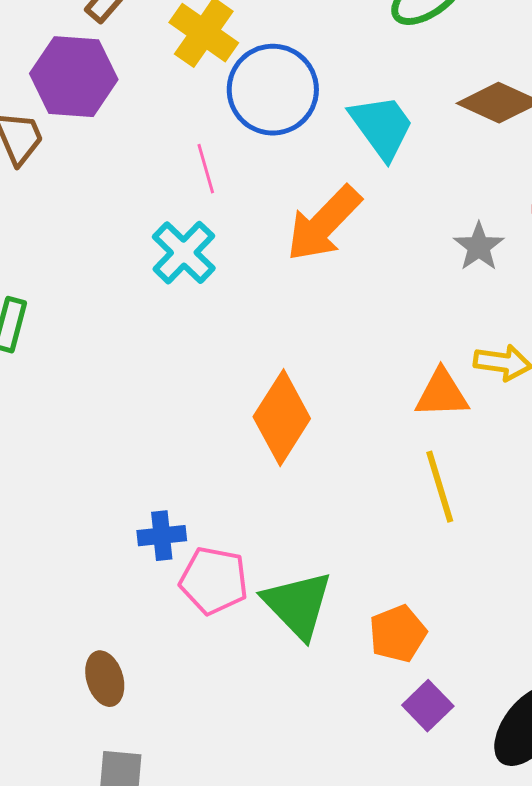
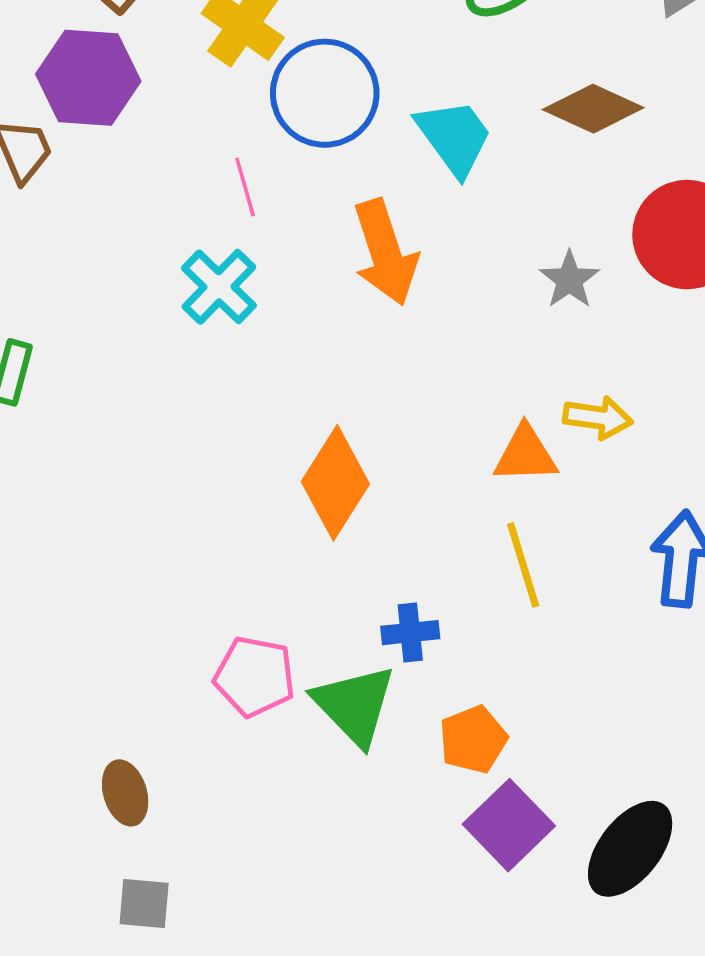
orange arrow: (324, 224) -> (385, 252), turned -62
blue cross: (162, 536) -> (410, 633), moved
purple square: (428, 706) -> (509, 825), size x1.5

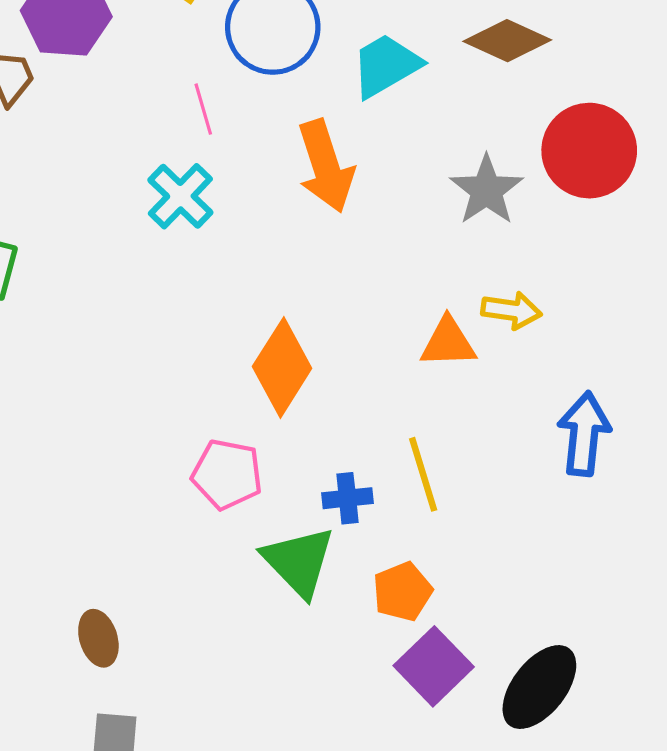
cyan trapezoid: (454, 137) -> (386, 65), turned -84
gray star: (569, 280) -> (486, 190), size x1.4
yellow line: (523, 565) -> (423, 474), moved
pink pentagon: (255, 677) -> (227, 474), moved

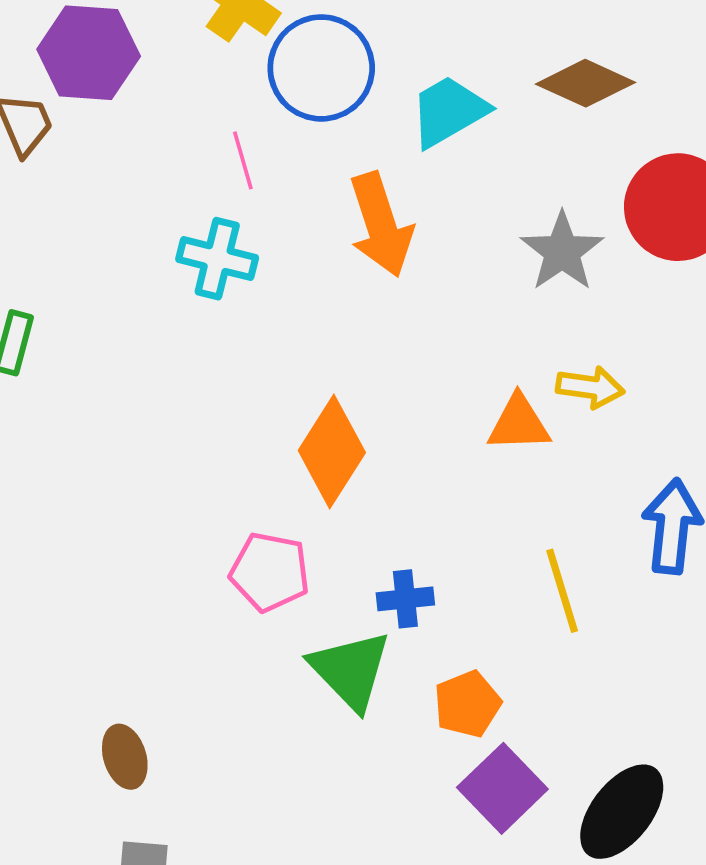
cyan cross: (180, 196) -> (217, 259), turned -30
yellow line: (423, 474) -> (562, 591), moved

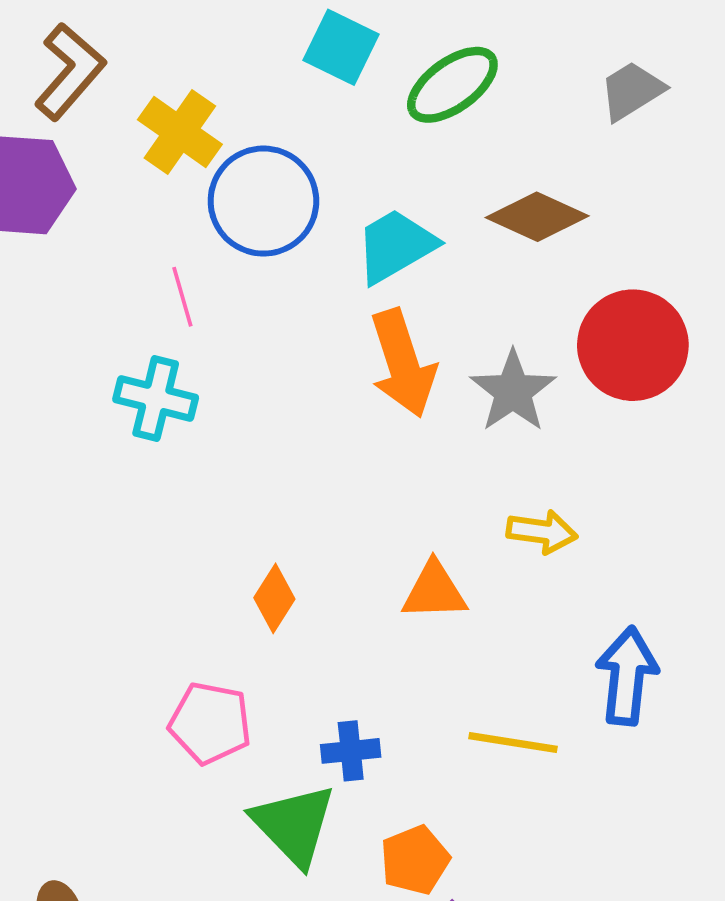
orange arrow: (381, 225) -> (403, 363), moved
orange triangle: (519, 423) -> (434, 591), moved
orange diamond: (332, 452) -> (274, 598), size x0.6
yellow line: (562, 591) -> (513, 742), turned -64

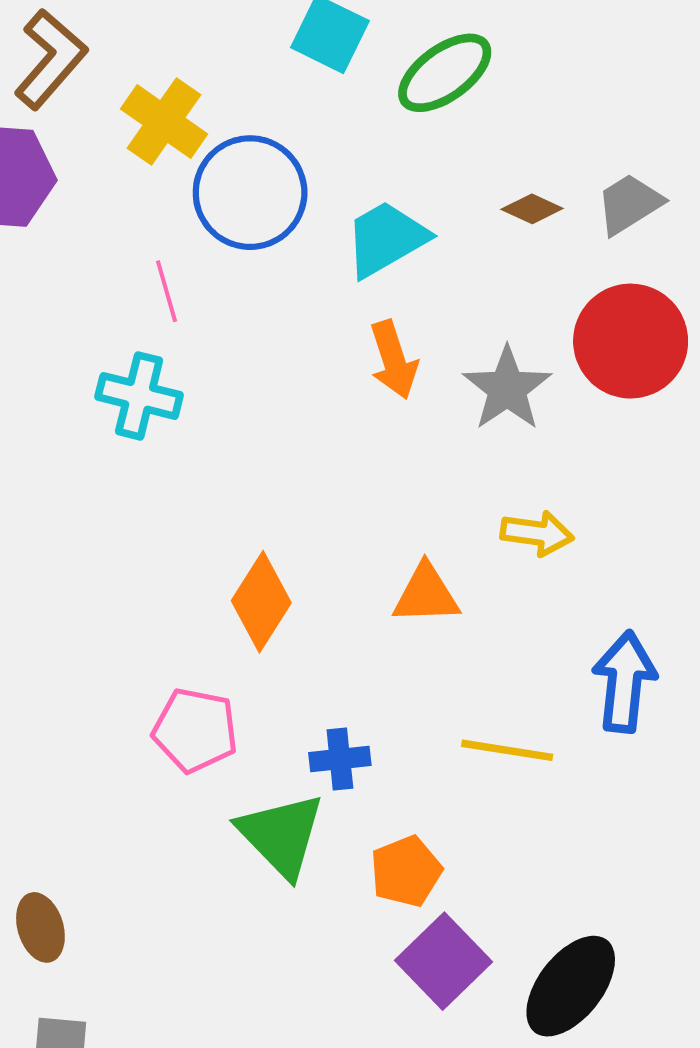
gray trapezoid: (632, 91) -> (629, 204), moved
brown diamond: (537, 217) -> (532, 209), size x0.6
orange arrow: (403, 363) -> (394, 360), size x0.7
orange diamond: (274, 598) -> (261, 602), size x1.4

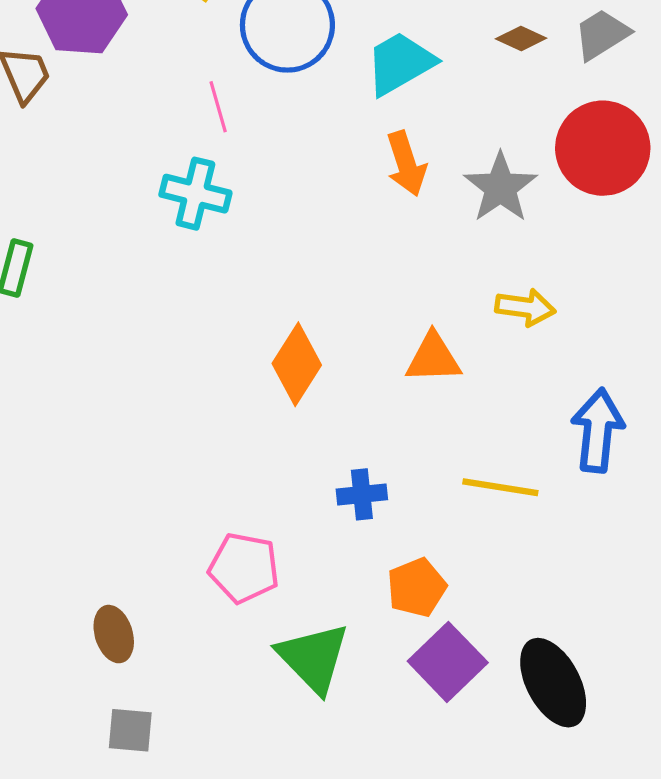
pink pentagon: (195, 730) -> (244, 568), moved
green triangle: (281, 835) -> (313, 658), moved
black ellipse: (571, 986) -> (553, 683), turned -66

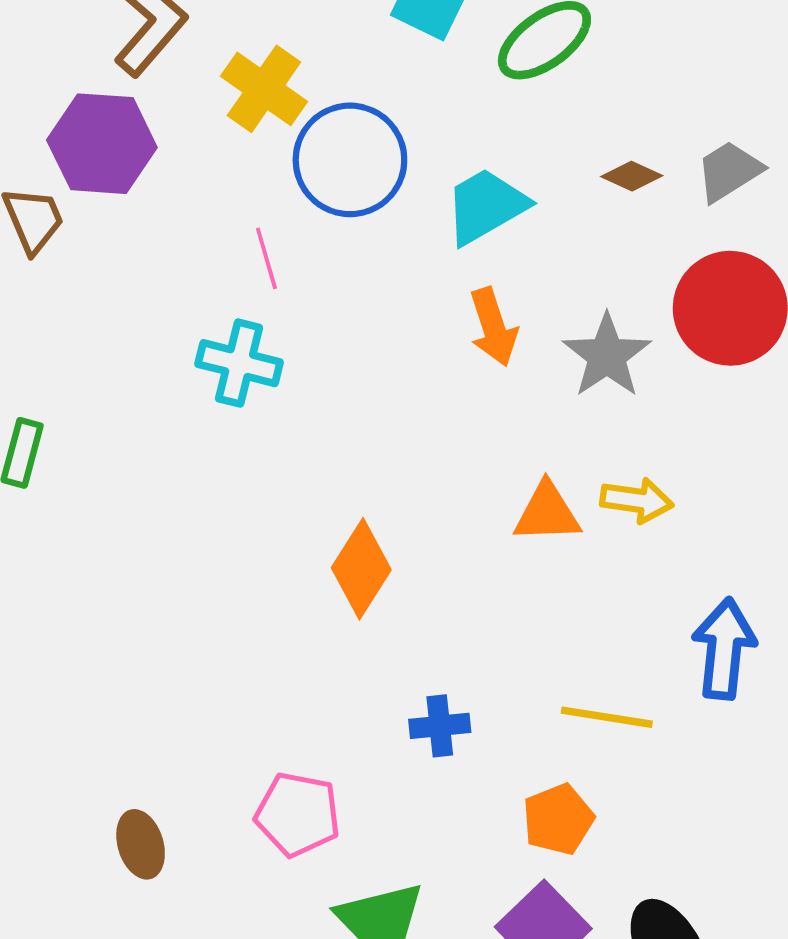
orange triangle: (433, 358) -> (547, 513), moved
orange pentagon: (417, 588) -> (558, 819), moved
brown ellipse: (114, 634) -> (141, 844), moved

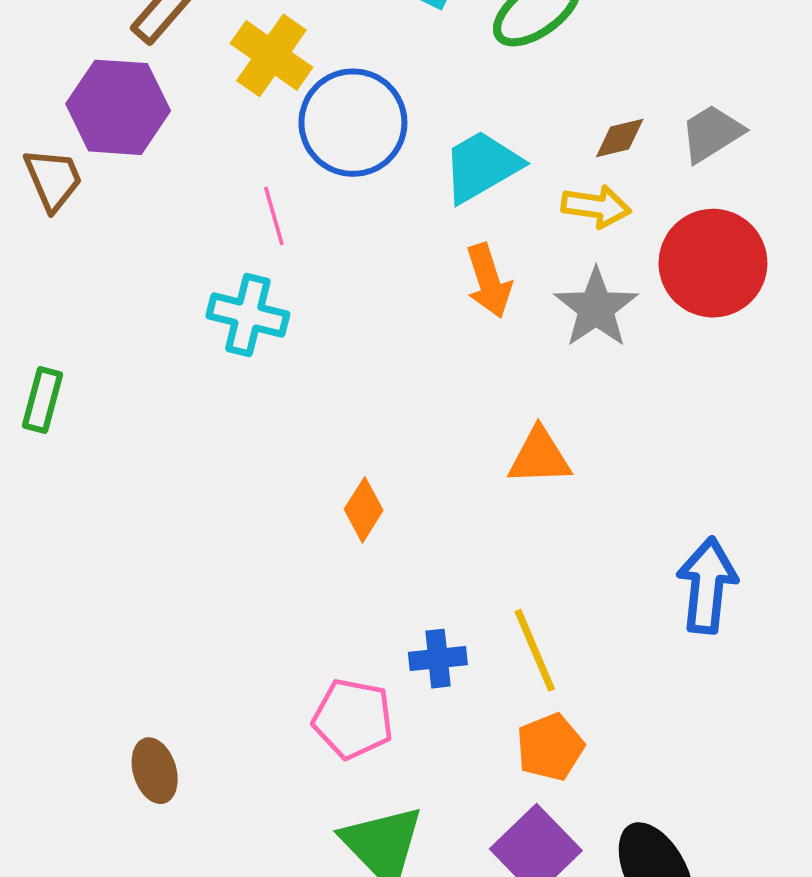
brown diamond: (632, 176) -> (620, 138), turned -38
yellow arrow: (637, 500) -> (596, 206), moved
orange diamond: (361, 569) -> (364, 510), size x0.7
yellow line: (607, 717) -> (535, 650), moved, turned 58
pink pentagon: (298, 814) -> (353, 719), moved

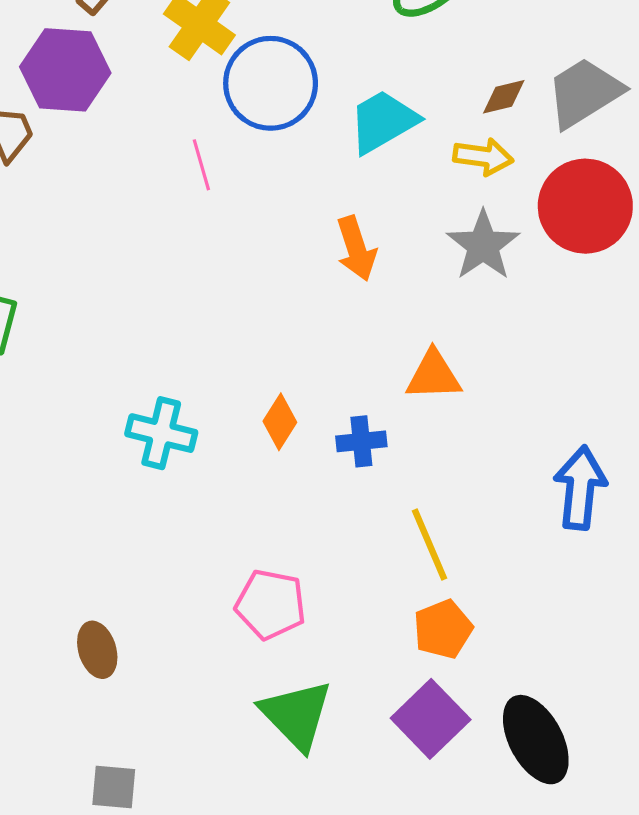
gray trapezoid: (712, 133) -> (584, 93), size x1.4
orange arrow: (489, 281) -> (356, 248), moved
cyan cross: (248, 315) -> (161, 433), moved
blue cross: (438, 659) -> (361, 441), moved

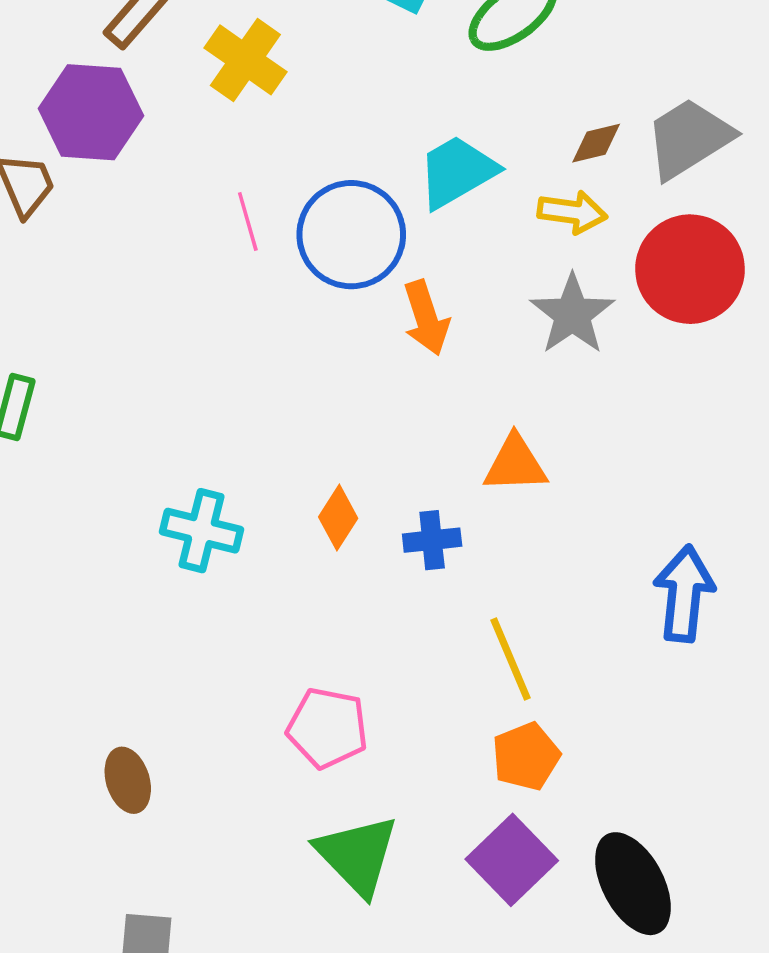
blue circle: (271, 83) -> (351, 235), moved

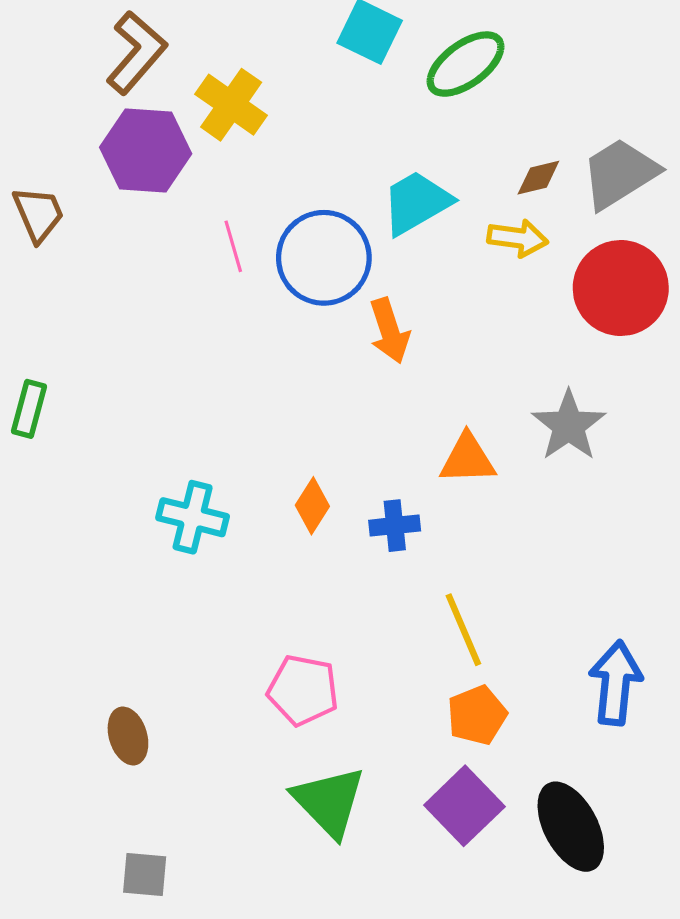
purple hexagon: (91, 112) -> (146, 150), moved
gray star: (572, 314) -> (569, 426), moved
blue arrow: (684, 594) -> (616, 683), moved

